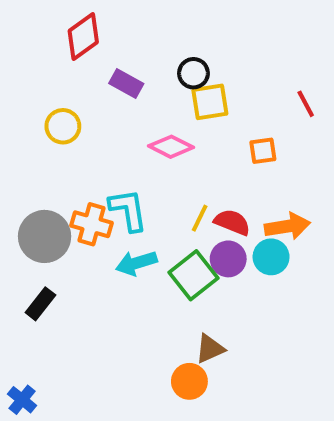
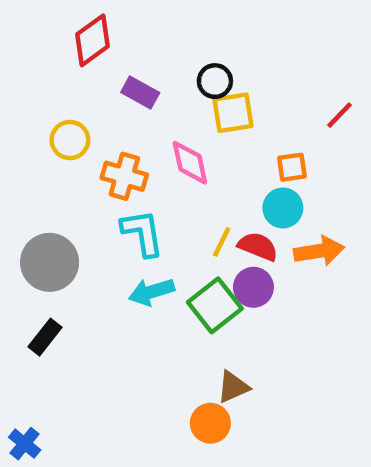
red line: (306, 104) -> (340, 115), turned 72
pink diamond: (171, 147) -> (190, 163), turned 51
orange cross: (91, 224) -> (124, 176), moved
cyan circle: (271, 257) -> (283, 208), moved

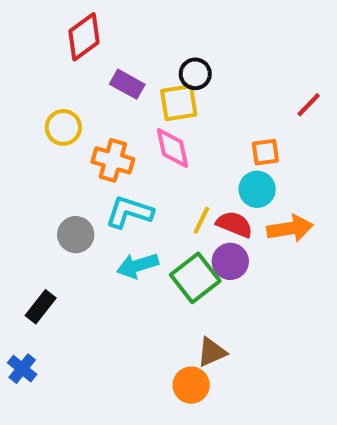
yellow square: (233, 113) -> (179, 103), moved
cyan L-shape: (142, 233) -> (129, 212), turned -63
gray circle: (50, 262) -> (76, 235), moved, size x0.7
blue cross: (25, 444) -> (22, 369), moved

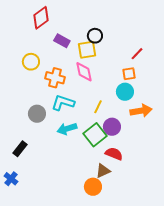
red line: (309, 105) -> (137, 54), moved
red semicircle: (234, 224) -> (114, 154), moved

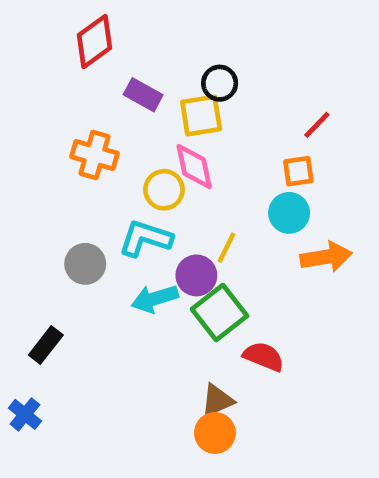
yellow circle: (31, 62) -> (164, 190), moved
orange cross: (55, 78) -> (94, 155), moved
purple circle: (112, 127) -> (196, 275), moved
brown triangle: (103, 171) -> (217, 401), moved

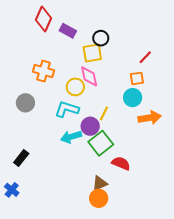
red diamond: (94, 41) -> (43, 19), turned -30
purple rectangle: (143, 95) -> (68, 31), moved
gray circle: (85, 264) -> (25, 103), moved

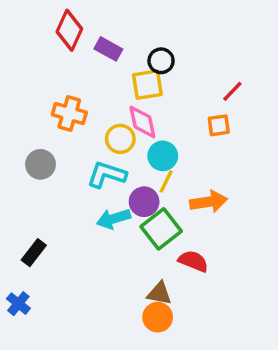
cyan circle: (133, 98) -> (163, 156), moved
orange arrow: (150, 118) -> (209, 202), moved
brown triangle: (100, 183) -> (159, 293), turned 35

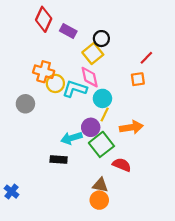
yellow square: (147, 85) -> (93, 54), turned -30
yellow circle: (120, 139) -> (55, 83), moved
cyan L-shape: (107, 175) -> (75, 89), moved
black rectangle: (34, 253) -> (59, 159), moved, turned 56

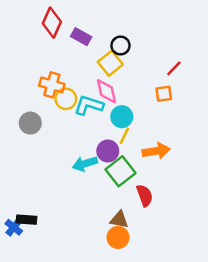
black rectangle: (59, 159) -> (26, 220), moved
red semicircle: (122, 165) -> (145, 195), turned 48

